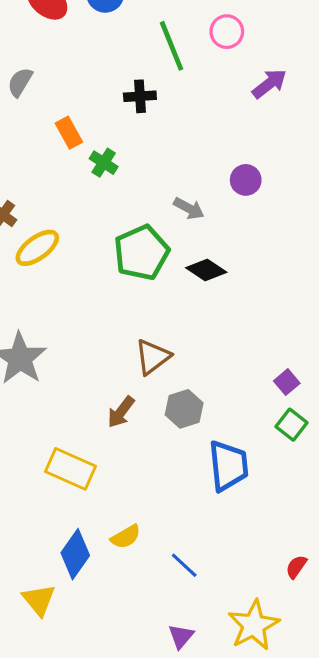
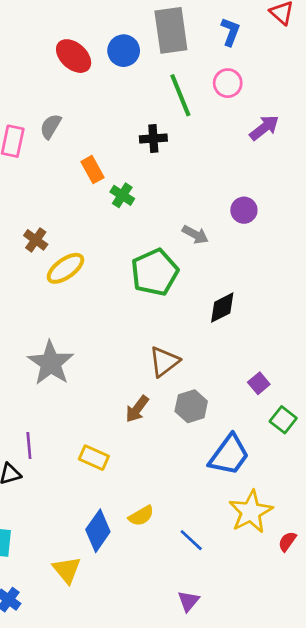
black diamond: (206, 270) -> (222, 308), moved, turned -60
purple square: (287, 382) -> (259, 383), moved
blue trapezoid: (228, 466) -> (229, 455), turned 42
yellow rectangle: (70, 469) -> (94, 458), size x0.7
yellow star: (254, 625) -> (251, 512), moved

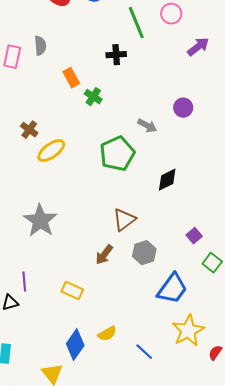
gray semicircle: (51, 126) -> (40, 46), turned 144

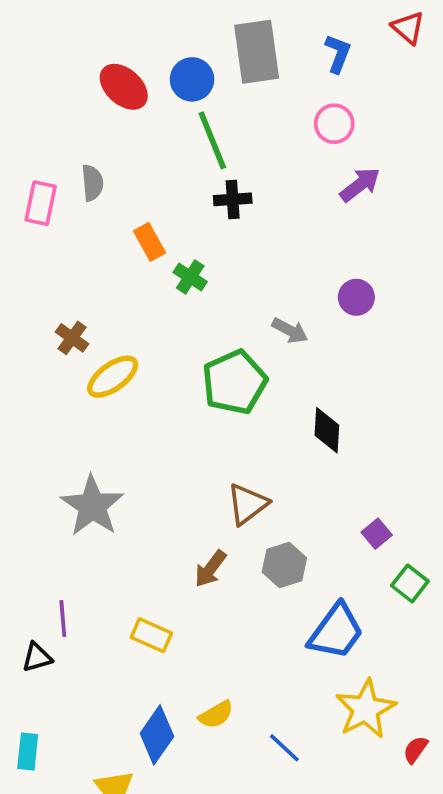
green line: (136, 23) -> (212, 140), moved
purple arrow: (198, 47) -> (360, 185), moved
black diamond: (167, 180) -> (327, 430), turned -60

